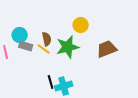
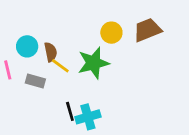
brown semicircle: (47, 39) -> (51, 52), moved
gray rectangle: (26, 46) -> (35, 81), moved
brown trapezoid: (107, 49) -> (147, 30), moved

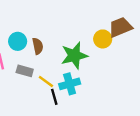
yellow circle: (111, 33) -> (103, 39), moved
yellow line: (60, 66) -> (46, 81), moved
cyan cross: (88, 117) -> (70, 84), moved

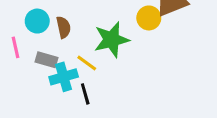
yellow line: (46, 81) -> (87, 63), moved
cyan cross: (70, 84) -> (64, 77), moved

